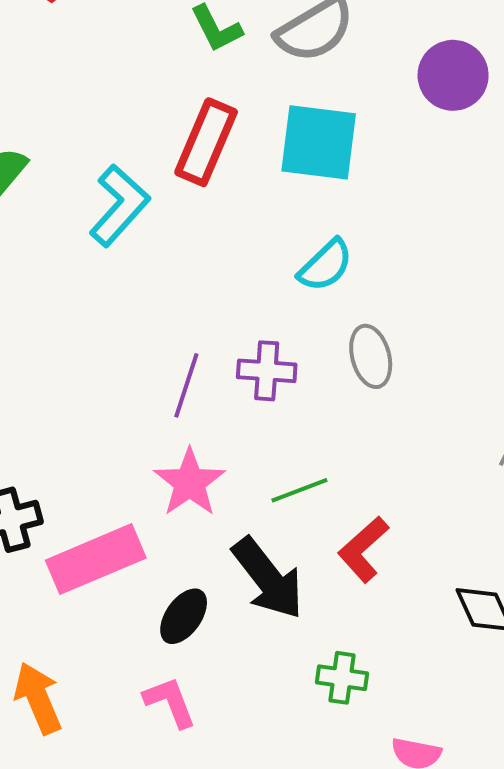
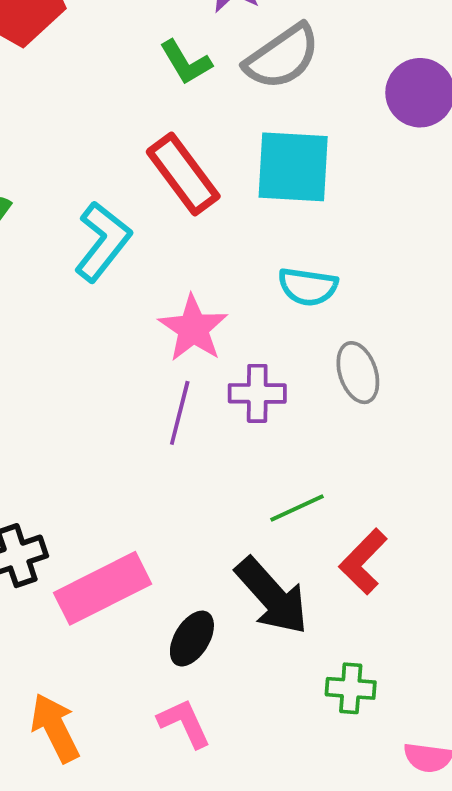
red rectangle: (206, 142) -> (183, 174), turned -56
cyan semicircle: (325, 265) -> (308, 287), turned 56
pink star: (190, 482) -> (193, 328), moved

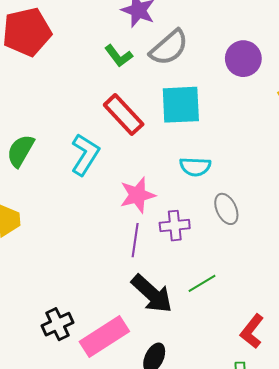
pink star: (193, 328) -> (137, 195), turned 30
red L-shape: (363, 561) -> (252, 331), moved
black arrow: (272, 596) -> (152, 294), moved

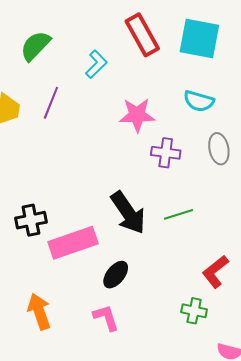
cyan L-shape: (85, 155) -> (96, 64), size x0.7
purple line: (135, 240) -> (51, 103), moved

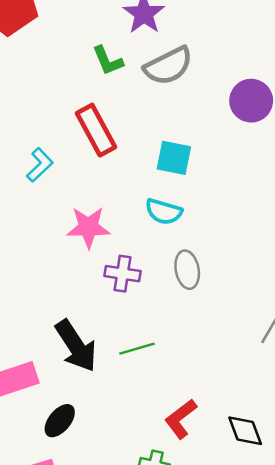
cyan square: (199, 39) -> (174, 158), moved, size x0.7

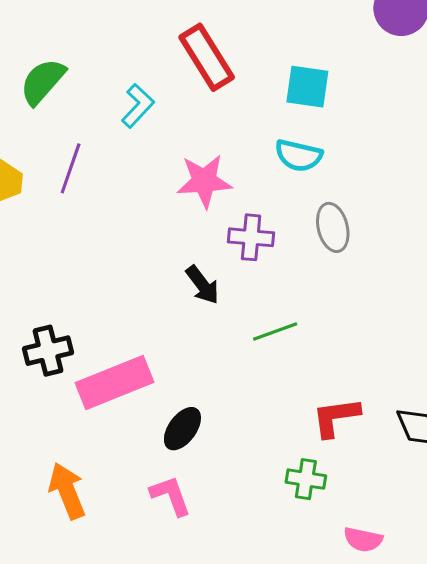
black arrow: (76, 346) -> (202, 285), moved, size x0.6
red L-shape: (181, 419) -> (336, 417), turned 33

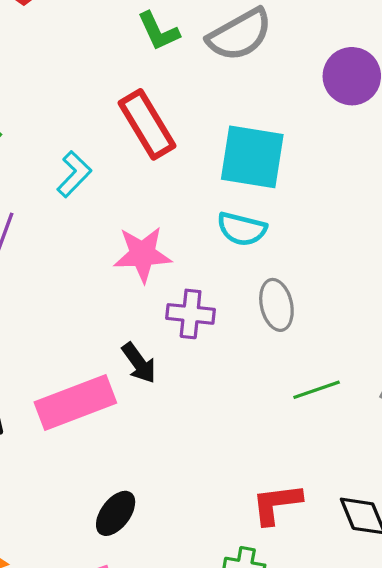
cyan square: (307, 87) -> (252, 157), size x1.4
green line: (275, 331) -> (317, 390), moved
pink rectangle: (114, 383) -> (75, 402), moved

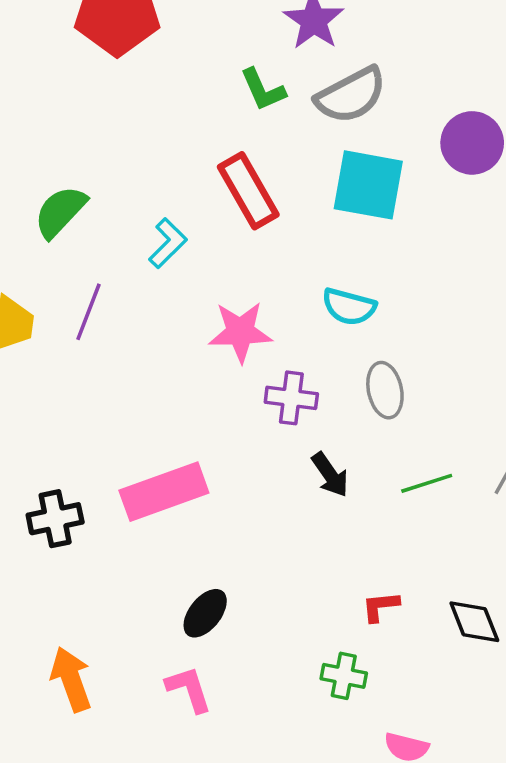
cyan square: (252, 157) -> (368, 185), moved
black arrow: (139, 363) -> (330, 475), moved
red L-shape: (276, 504) -> (380, 606), size x0.7

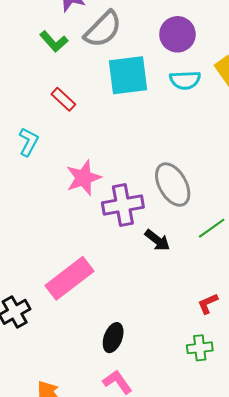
red rectangle: (248, 191) -> (63, 99), size x0.6
cyan semicircle: (349, 307) -> (185, 80), moved
gray ellipse: (385, 390) -> (173, 185), size x1.4
purple cross: (291, 398) -> (123, 205), size x1.4

